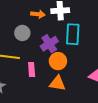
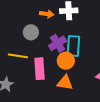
cyan rectangle: (73, 34) -> (73, 46), moved
pink rectangle: (32, 70) -> (39, 69), size x1.5

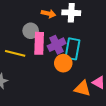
pink rectangle: (39, 69) -> (39, 43), moved
orange triangle: (65, 83) -> (82, 88), moved

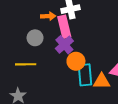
pink rectangle: (39, 43) -> (64, 27), moved
cyan rectangle: (72, 49) -> (85, 75), moved

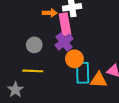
gray circle: (35, 38) -> (34, 45), moved
yellow line: (26, 64) -> (33, 71), moved

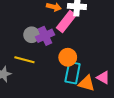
pink rectangle: (65, 24) -> (66, 21), turned 35
purple cross: (64, 42) -> (45, 36), moved

